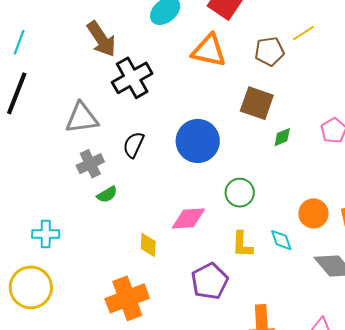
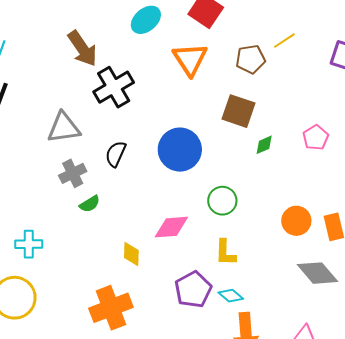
orange triangle: (209, 51) -> (190, 59), turned 45
cyan diamond: (281, 240) -> (231, 296), moved, turned -30

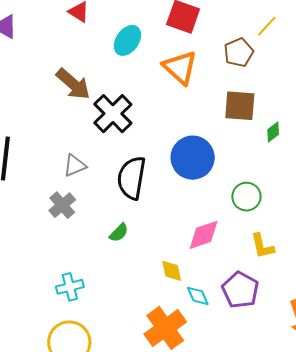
gray triangle: (64, 128) -> (75, 165), size x0.7
black semicircle: (116, 154) -> (132, 178), size x1.6
gray cross: (73, 173) -> (62, 205), moved
cyan diamond: (231, 296) -> (198, 296), moved, turned 40

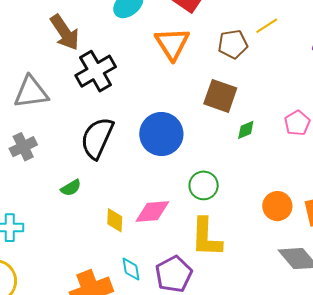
gray triangle: (75, 165) -> (31, 92), moved, size x1.5
yellow L-shape: (262, 246) -> (206, 237), size x1.5
yellow diamond: (172, 271) -> (115, 220), moved

